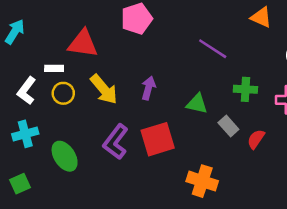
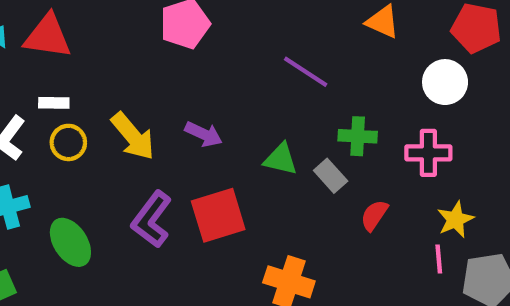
red triangle: (83, 43) -> (48, 36), moved
purple arrow: (148, 88) -> (204, 134), turned 100
gray rectangle: (228, 126) -> (331, 176), moved

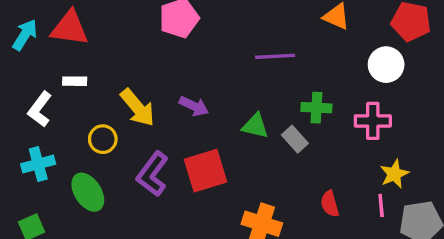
purple line: (306, 72) -> (275, 56), turned -36
yellow circle: (68, 142) -> (103, 139), moved
red semicircle: (374, 215) -> (330, 204), moved, turned -50

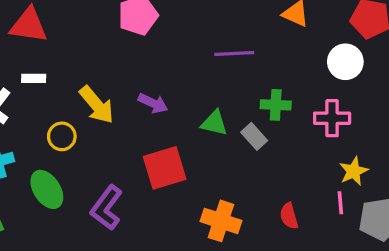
purple L-shape: (152, 174) -> (107, 208), moved
red semicircle: (330, 204) -> (289, 216), moved

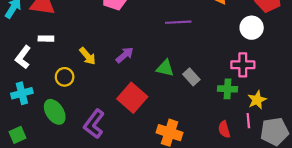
purple arrow: (153, 103) -> (125, 55), turned -66
yellow arrow: (97, 105) -> (88, 56), size x0.7
green cross: (276, 105) -> (228, 89), moved
red square: (165, 168) -> (132, 98), turned -32
red semicircle: (289, 216) -> (224, 129), moved

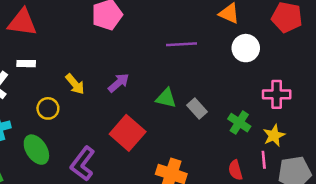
white circle: (252, 28) -> (246, 48), moved
pink cross: (243, 65) -> (277, 94), moved
green cross: (228, 89) -> (239, 123), turned 30

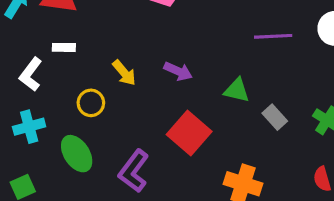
purple line: (182, 44) -> (273, 36), moved
purple arrow: (119, 83) -> (178, 71), turned 65
gray rectangle: (197, 108) -> (275, 117), moved

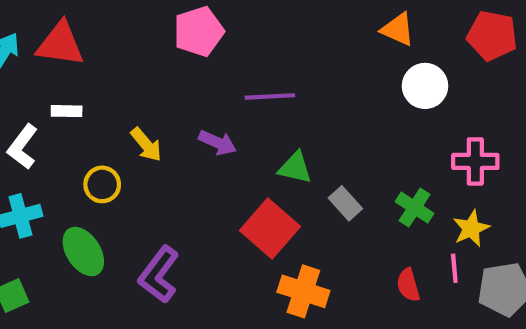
purple line: (273, 36) -> (270, 96), moved
red square: (189, 133) -> (270, 228), moved

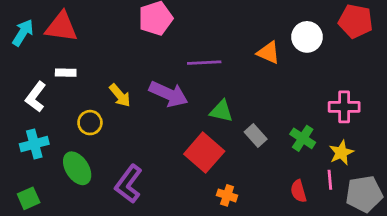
orange triangle: (398, 29) -> (268, 53), moved
white circle: (425, 86) -> (307, 37), moved
purple arrow: (217, 143) -> (168, 94), size x1.5
orange cross: (303, 291) -> (227, 195), size x0.6

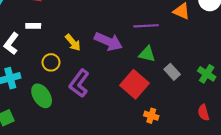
purple line: (204, 63) -> (146, 26), moved
purple L-shape: (129, 184) -> (79, 83), moved

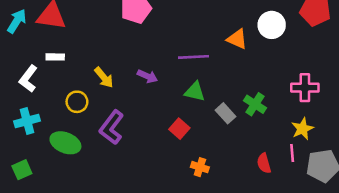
purple arrow: (108, 41) -> (147, 76), size x0.6
green cross: (207, 74) -> (255, 104), moved
red square: (135, 84) -> (179, 129), size x0.6
green ellipse: (42, 96) -> (65, 143), turned -35

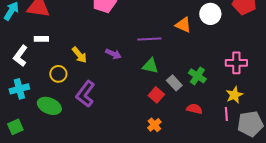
red square: (179, 129) -> (156, 95), moved
red semicircle: (264, 163) -> (194, 109), moved, turned 119
orange cross: (200, 167) -> (154, 125), turned 32

